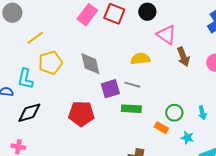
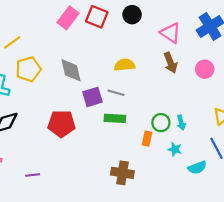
pink triangle: (166, 35) -> (171, 33), moved
cyan arrow: (202, 113) -> (181, 123), moved
orange rectangle: (161, 128) -> (147, 139), turned 72

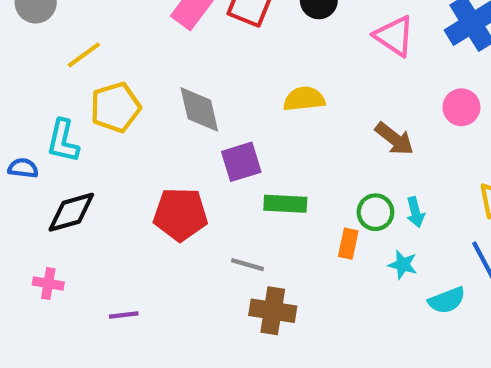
brown arrow: (171, 63) -> (394, 139), moved, turned -30
gray line: (116, 93) -> (248, 265), moved
brown cross: (122, 173) -> (273, 311), moved

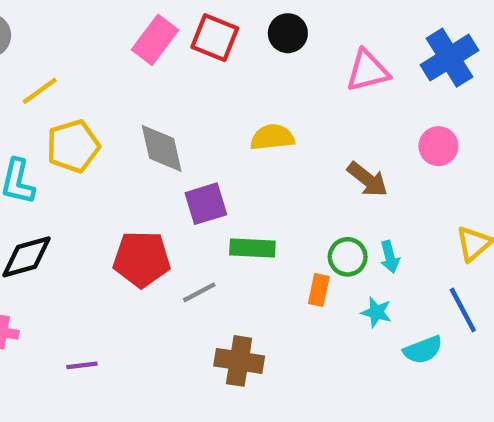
pink triangle: (394, 36) -> (368, 71), turned -48
gray line: (248, 265) -> (199, 292), moved, turned -44

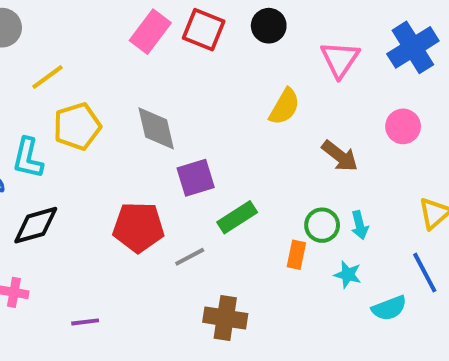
pink triangle: (368, 71) -> (340, 59), turned -42
yellow semicircle: (272, 137) -> (285, 107), moved, turned 126
green rectangle: (252, 248) -> (237, 217), turned -36

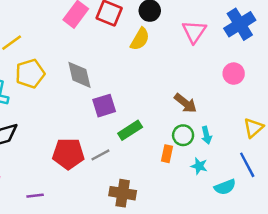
yellow semicircle: (285, 107) -> (140, 39), moved
brown arrow: (340, 156) -> (186, 103), moved
red pentagon: (138, 227) -> (68, 154), moved

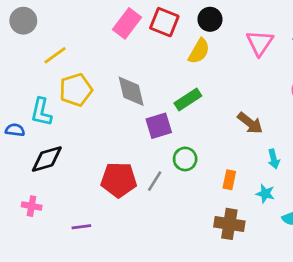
green rectangle: (130, 130) -> (188, 100), moved
green circle: (183, 135) -> (185, 159), moved
gray line: (100, 155) -> (155, 181), turned -30
brown cross: (123, 193) -> (229, 224), moved

